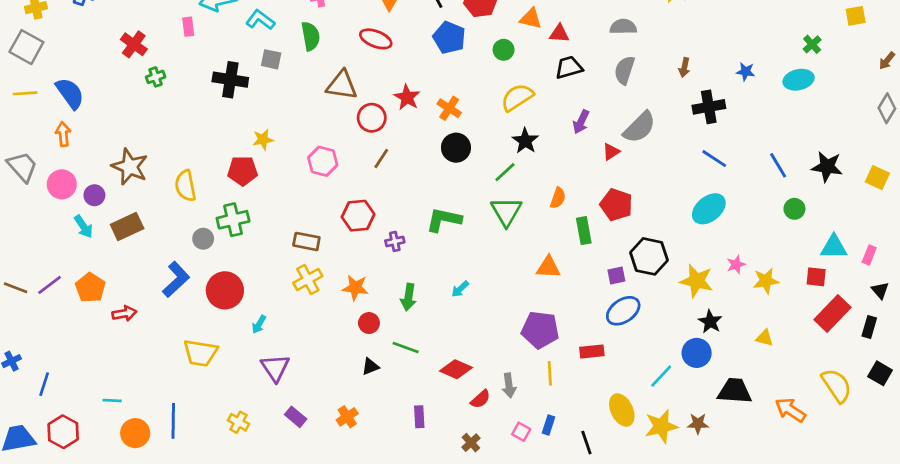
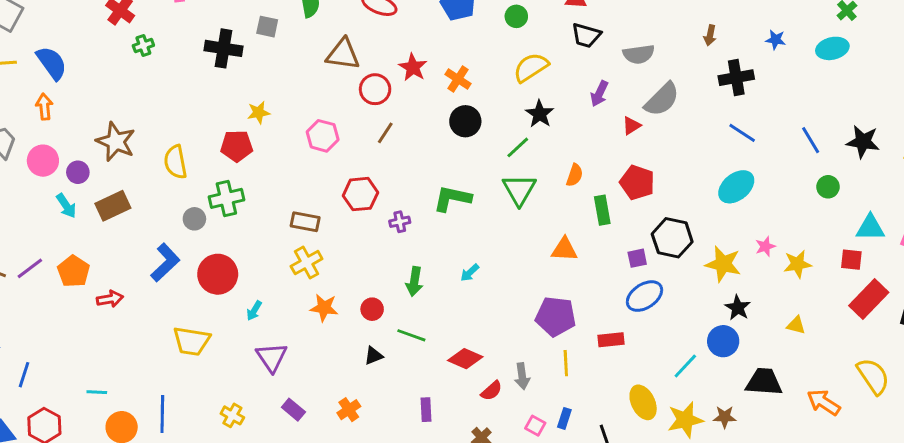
black trapezoid: (569, 67) -> (586, 35), turned -148
gray semicircle: (625, 70) -> (639, 54), moved, turned -116
orange star: (355, 288) -> (324, 308), moved

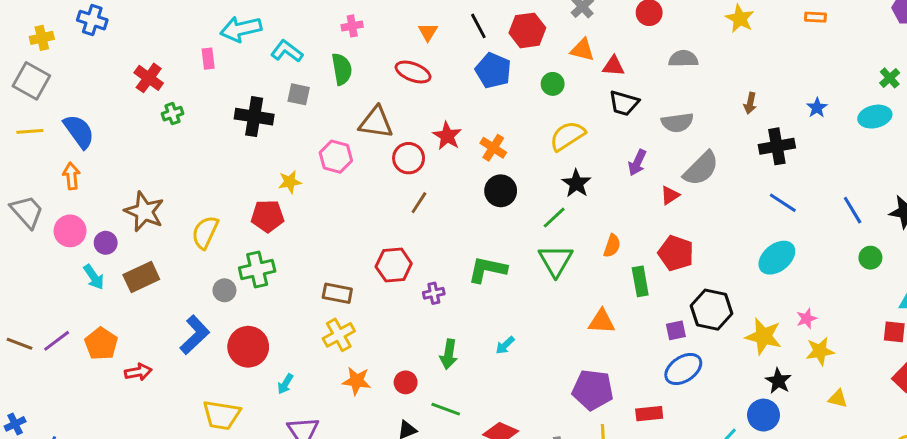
blue star: (776, 40) -> (817, 108), turned 30
pink hexagon: (323, 136) -> (336, 157), moved
yellow semicircle: (175, 162) -> (205, 232), turned 36
yellow star: (797, 264) -> (820, 351), moved

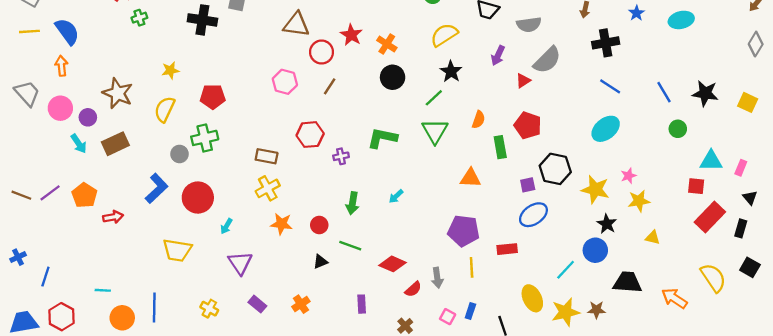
pink hexagon: (336, 157) -> (285, 82), moved
yellow star: (290, 182) -> (170, 70), moved

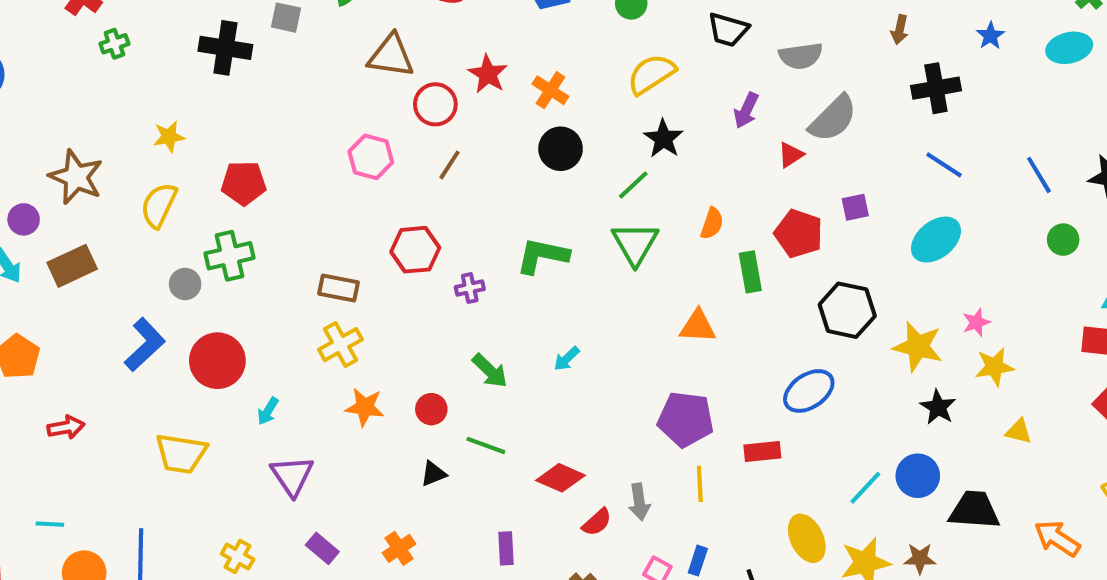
purple square: (528, 185) -> (855, 207), moved
green arrow: (352, 203) -> (490, 371), turned -55
red arrow: (113, 217) -> (66, 427), moved
blue circle: (595, 250) -> (918, 476), moved

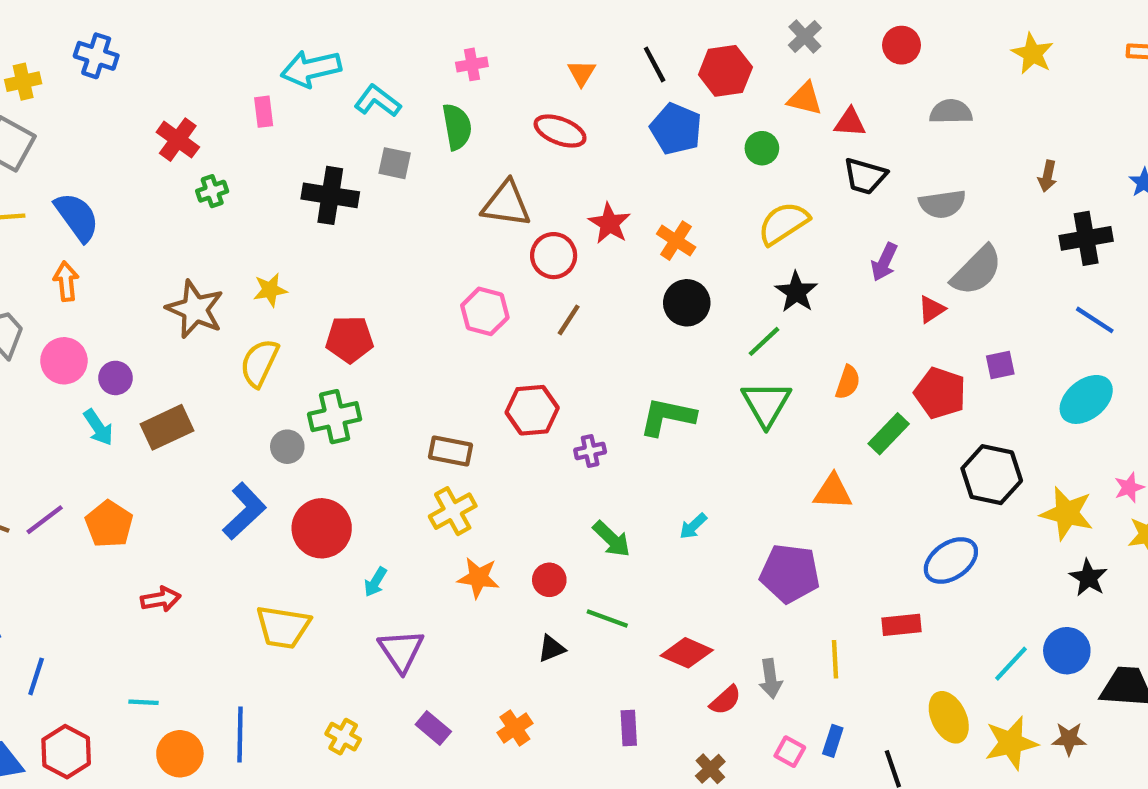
brown star: (76, 177) -> (195, 309), moved
green rectangle: (750, 272) -> (889, 434), turned 54
purple pentagon: (686, 419) -> (790, 573), moved

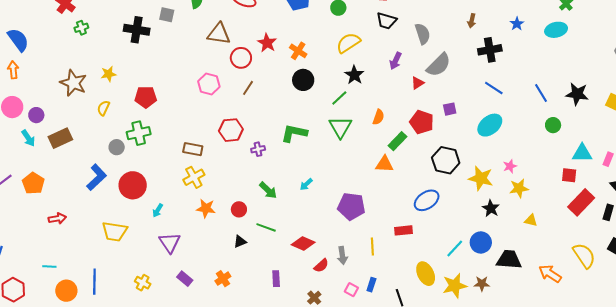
gray semicircle: (942, 204) -> (423, 34), turned -100
yellow semicircle: (259, 363) -> (104, 108), size x0.7
orange triangle: (833, 492) -> (384, 164), moved

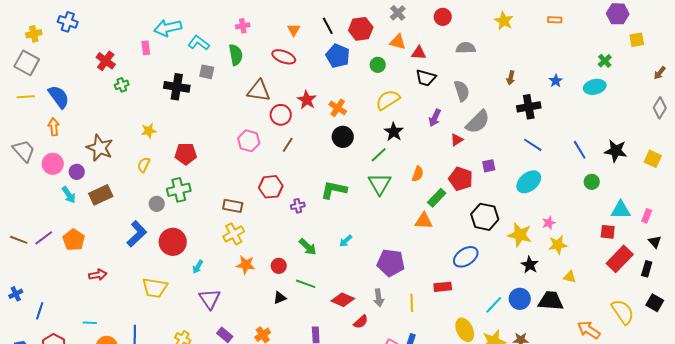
brown star: (73, 83) -> (100, 148), moved
gray arrow: (342, 256) -> (379, 298), moved
black trapezoid: (509, 260) -> (551, 301), moved

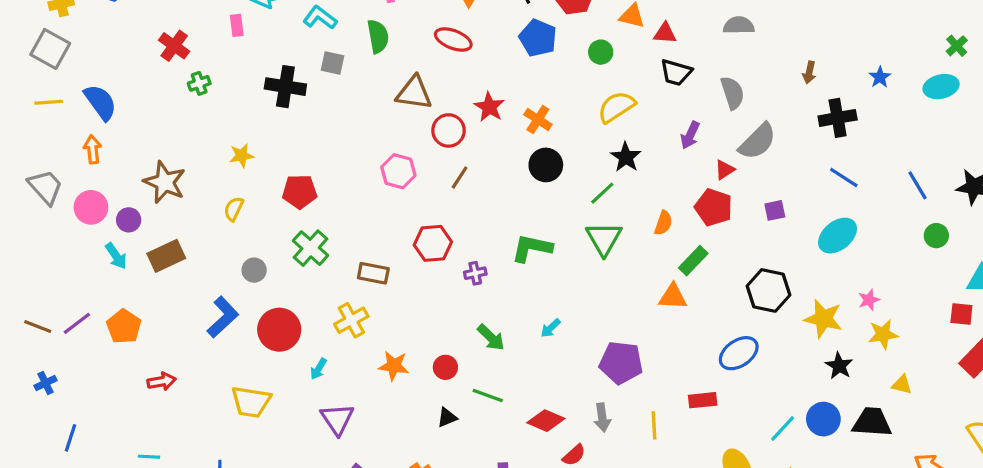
red pentagon: (461, 179) -> (714, 207), moved
green cross: (179, 190) -> (311, 248), moved, turned -35
yellow cross: (234, 234) -> (351, 320), moved
blue cross: (16, 294) -> (45, 383), moved

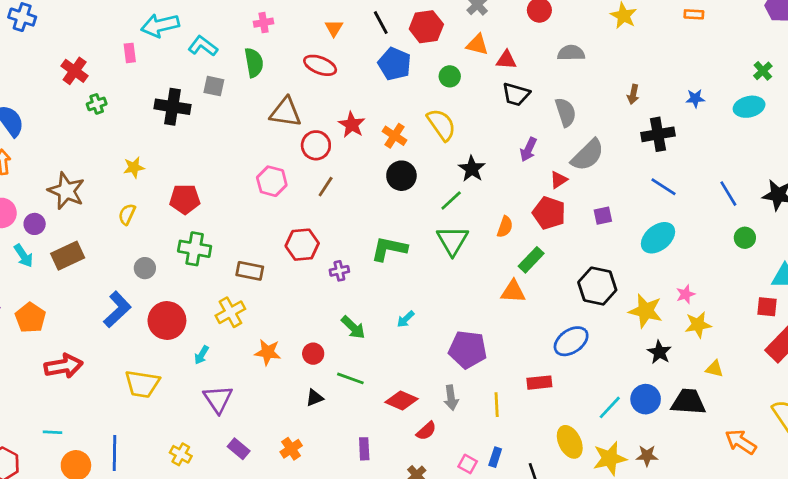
blue star: (880, 77) -> (695, 98), turned 30
yellow semicircle: (616, 107) -> (441, 125), moved, turned 88
green cross: (311, 248) -> (195, 249), turned -32
red arrow: (162, 381) -> (64, 366), size x1.5

